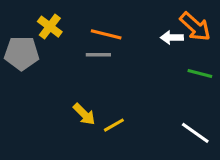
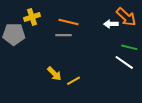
yellow cross: (50, 27) -> (32, 17), turned 35
white line: (195, 133) -> (124, 62), moved

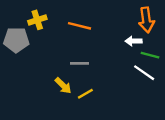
orange arrow: (126, 17) -> (146, 20), turned 40
white arrow: (111, 24) -> (134, 41), moved
gray line: (63, 35) -> (80, 63), moved

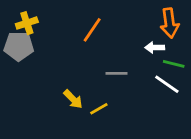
yellow cross: (37, 20) -> (27, 23), moved
orange line: (80, 26) -> (92, 30), turned -70
gray line: (80, 63) -> (117, 73), moved

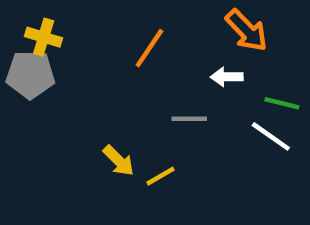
yellow cross: (27, 23) -> (44, 37), turned 35
orange arrow: (170, 23) -> (247, 31), moved, turned -36
white arrow: (155, 48) -> (227, 77), moved

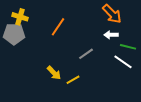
orange line: (149, 48) -> (58, 27), moved
white arrow: (227, 77) -> (111, 35), moved
gray line: (189, 119) -> (86, 54), turned -35

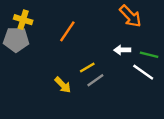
white arrow: (111, 35) -> (122, 50), moved
gray line: (86, 54) -> (95, 80), moved
yellow line: (73, 80) -> (87, 67), moved

